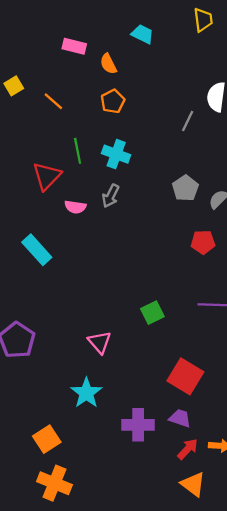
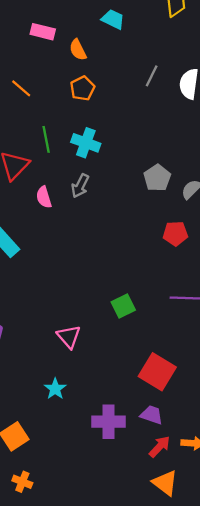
gray line: (188, 121) -> (152, 76), moved
pink semicircle: (75, 207) -> (44, 197), turned 65
cyan star: (86, 393) -> (55, 389), size x0.7
orange cross: (54, 483) -> (22, 482), size x0.6

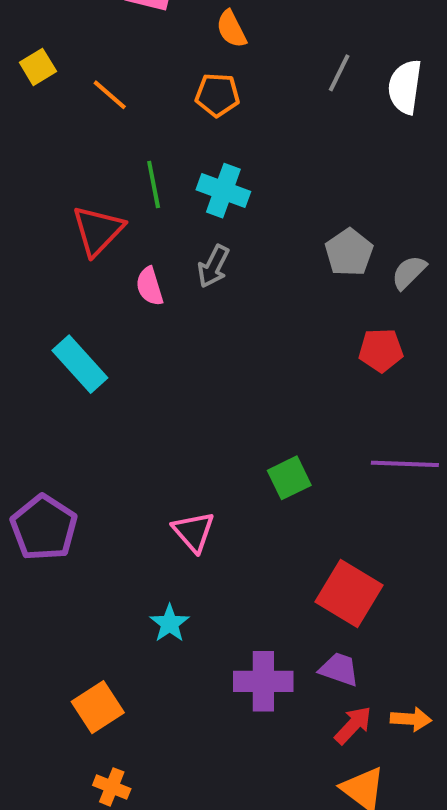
orange semicircle: (78, 50) -> (231, 29), moved
orange pentagon: (82, 88) -> (217, 95), turned 30

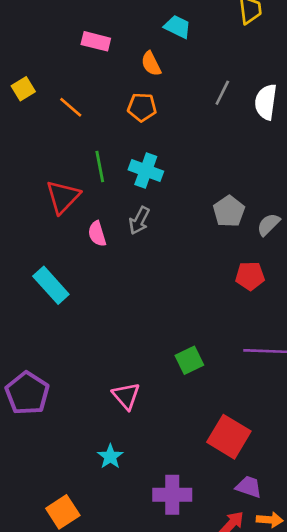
purple trapezoid: (339, 669) -> (249, 487), moved

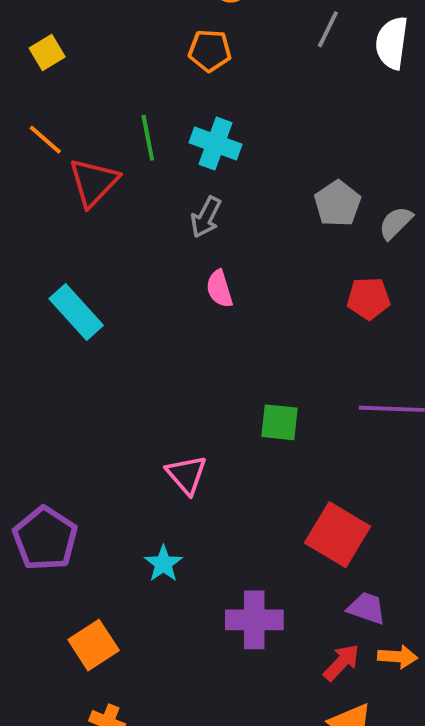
yellow square: (23, 89) -> (47, 53), moved
orange line: (71, 107) -> (45, 140), moved
pink semicircle: (97, 234) -> (219, 289), moved
green square: (189, 360) -> (279, 422), turned 32
purple pentagon: (27, 393) -> (45, 539), moved

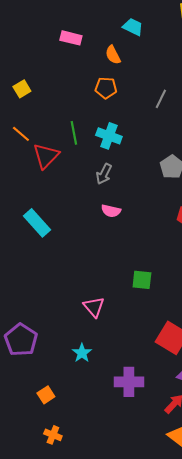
gray line: (328, 29) -> (161, 99), moved
pink semicircle: (219, 289) -> (111, 211), turned -60
orange square: (94, 645) -> (46, 395), size x0.7

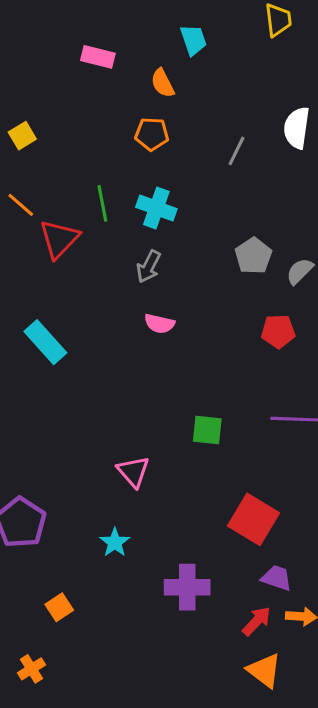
cyan trapezoid: (133, 27) -> (193, 40), turned 45
orange cross: (53, 435) -> (32, 669), moved, turned 36

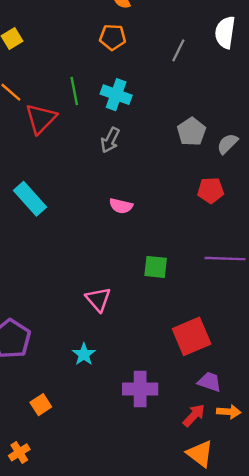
pink semicircle: (159, 324) -> (121, 206), moved
red square: (253, 519) -> (192, 336), turned 36

